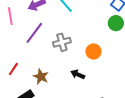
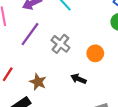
gray cross: (62, 42) -> (60, 44), turned -36

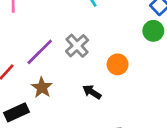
purple line: (30, 34) -> (40, 52), moved

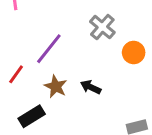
gray cross: (77, 46) -> (102, 27), moved
black arrow: (92, 92) -> (91, 87), moved

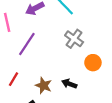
purple line: (49, 49) -> (27, 44), moved
orange circle: (134, 52) -> (93, 63), moved

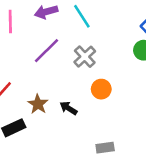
purple line: (27, 44) -> (46, 51), moved

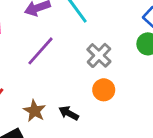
gray cross: (85, 57) -> (99, 55), moved

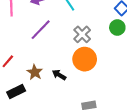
orange circle: (104, 90) -> (85, 59), size x1.5

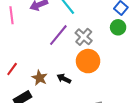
purple line: (41, 30) -> (58, 35), moved

